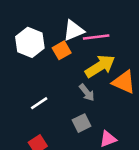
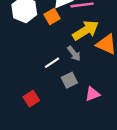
white line: (39, 103) -> (52, 63), moved

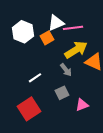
white line: (52, 63) -> (35, 78), moved
red square: (31, 99) -> (29, 109), size x1.6

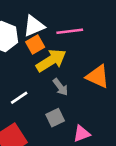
white triangle: (56, 23) -> (34, 26), moved
yellow arrow: (76, 50) -> (51, 60), moved

